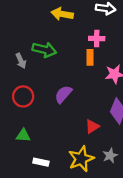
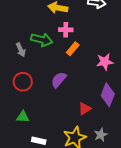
pink cross: (97, 39) -> (66, 30), moved
orange rectangle: (90, 57) -> (73, 49), moved, turned 40

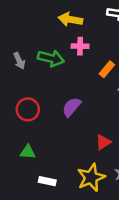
orange rectangle: (73, 49) -> (107, 69), moved
gray arrow: (21, 50) -> (19, 61), moved

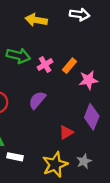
pink cross: (80, 46) -> (45, 64), moved, turned -32
white rectangle: (47, 181) -> (15, 157), moved

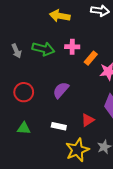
pink cross: (45, 64) -> (72, 47), moved, turned 32
white rectangle: (15, 157) -> (59, 126), moved

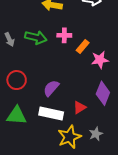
purple semicircle: (61, 90) -> (51, 88), moved
white rectangle: (59, 126) -> (51, 114), size x1.6
green triangle: (24, 128) -> (17, 116), size x1.5

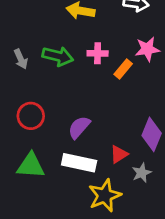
pink star: (100, 60) -> (147, 49), moved
gray star: (96, 134) -> (142, 173), moved

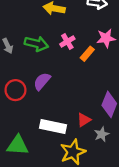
pink cross: (98, 53) -> (67, 42), turned -32
purple semicircle: (79, 127) -> (42, 81), moved
green triangle: (31, 166) -> (18, 145), moved

